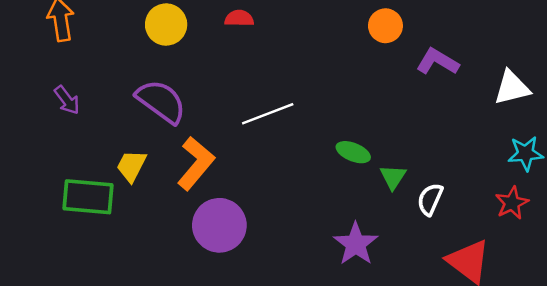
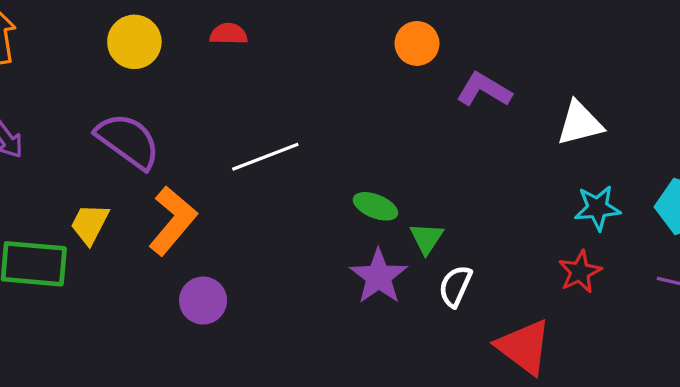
white semicircle: (430, 199) -> (455, 286), moved
purple circle: (219, 225) -> (203, 301), size x0.7
purple star: (356, 244) -> (379, 277), moved

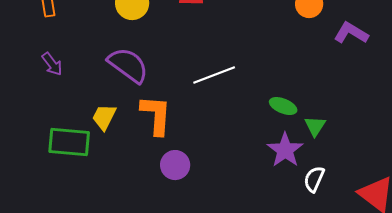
orange L-shape: (173, 221) -> (156, 115), turned -36
white semicircle: (455, 286) -> (314, 179), moved

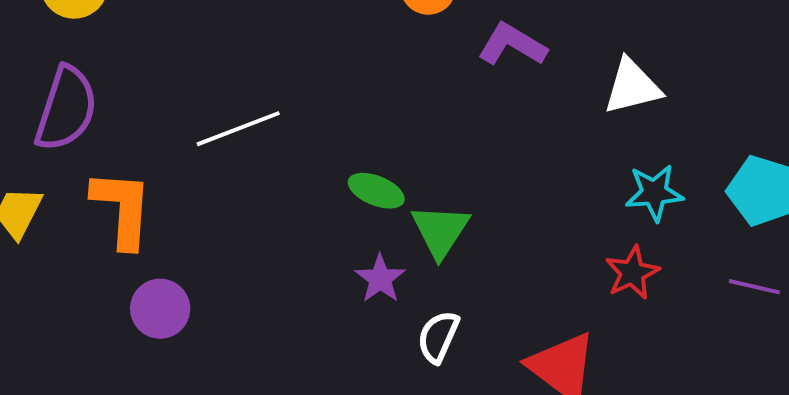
purple semicircle: (128, 65) -> (66, 109), turned 72
green triangle: (315, 126) -> (440, 231), size x1.4
purple star: (285, 150) -> (380, 279), size x0.7

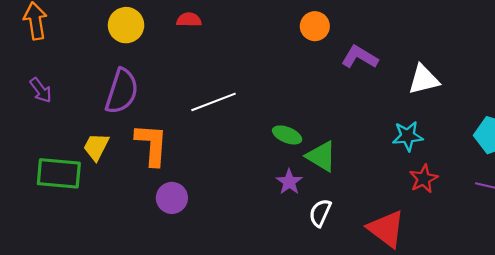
cyan star: (654, 193) -> (408, 136), moved
green triangle: (440, 231) -> (321, 156), turned -32

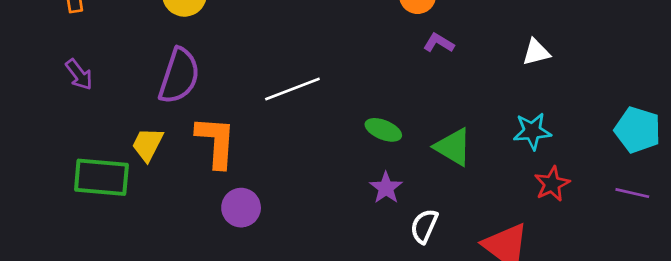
purple L-shape: (360, 57) -> (439, 43), moved, size x0.7
white triangle: (424, 80) -> (536, 52), moved, size x0.7
green triangle: (321, 156) -> (453, 147), moved

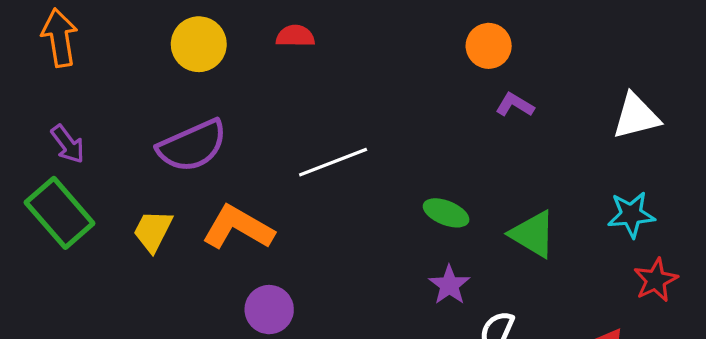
white triangle: (536, 52) -> (636, 116), size x1.4
purple semicircle: (179, 76) -> (192, 146), turned 48
orange L-shape: (216, 142) -> (238, 228), turned -64
green rectangle: (101, 177) -> (60, 213), moved, turned 44

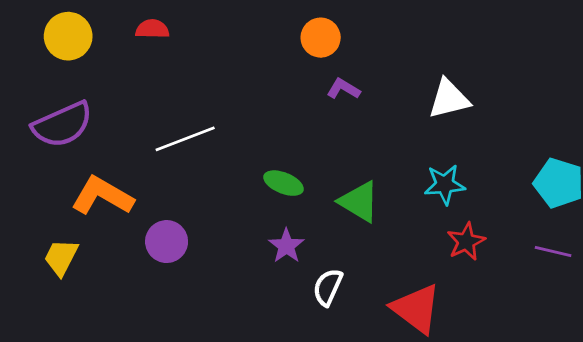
yellow trapezoid: (153, 231) -> (61, 257), moved
purple circle: (269, 310) -> (167, 242), moved

